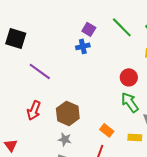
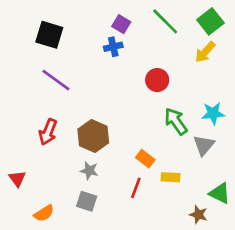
black square: (16, 38) -> (49, 35), moved
red circle: (129, 77) -> (157, 80), moved
yellow rectangle: (135, 137) -> (171, 177), moved

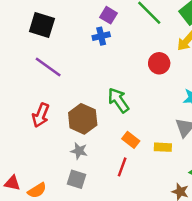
red circle: (157, 80) -> (159, 63), moved
green arrow: (176, 121) -> (118, 100), moved
yellow rectangle: (171, 177) -> (163, 147), moved
red triangle: (17, 179) -> (12, 183), moved, turned -42

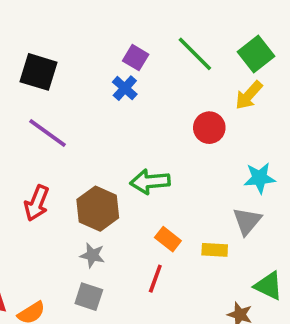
blue cross: (101, 36) -> (125, 88), turned -35
green arrow: (118, 100) -> (150, 182), turned -60

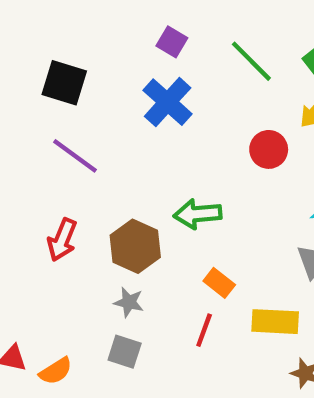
purple square: (136, 58) -> (172, 42), moved
blue cross: (125, 88) -> (168, 102), size x1.6
yellow rectangle: (215, 250) -> (275, 322), moved, size x1.5

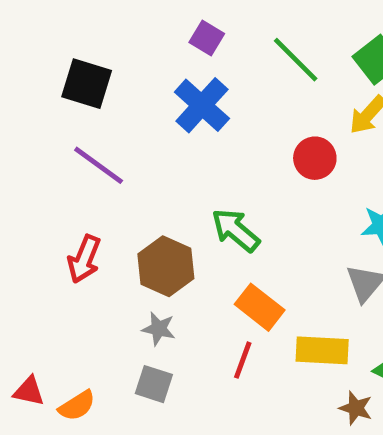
green arrow: (198, 214) -> (236, 230), turned 45
orange rectangle: (219, 283) -> (260, 307), size x1.4

